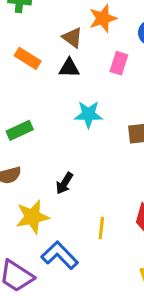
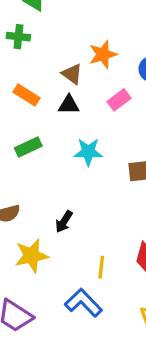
pink rectangle: (119, 63) -> (119, 100), turned 35
green rectangle: (20, 130) -> (28, 147), moved
blue L-shape: (60, 255) -> (83, 303), moved

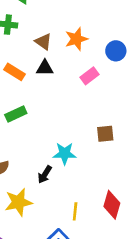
brown triangle: (72, 74) -> (43, 42), moved
black triangle: (69, 105) -> (45, 68), moved
cyan star: (88, 152) -> (65, 153), moved

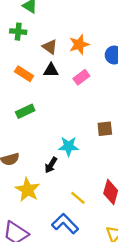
pink rectangle: (90, 76) -> (81, 77), moved
yellow star: (18, 202) -> (28, 190), turned -30
yellow line: (75, 211) -> (78, 198), turned -56

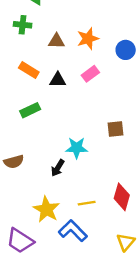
brown triangle: (50, 47) -> (56, 41), turned -35
black triangle: (51, 70) -> (58, 80), moved
yellow star: (28, 190) -> (46, 209), moved
yellow line: (78, 198) -> (87, 203), turned -49

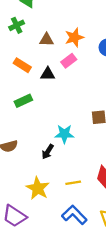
green cross: (23, 25) -> (17, 25), turned -32
pink rectangle: (90, 74) -> (69, 61), moved
blue L-shape: (73, 231) -> (74, 215), moved

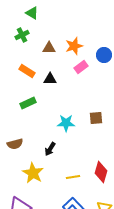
pink rectangle: (69, 61) -> (81, 67), moved
cyan star: (64, 134) -> (66, 123), moved
yellow star: (38, 188) -> (33, 173), moved

